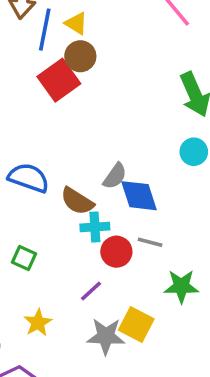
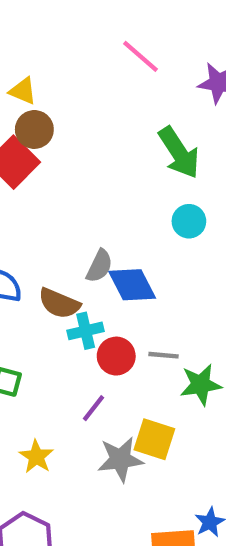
gray line: (150, 242) -> (164, 355), moved

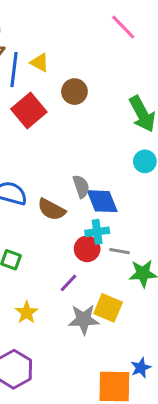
pink line: (141, 56) -> (123, 27), moved
brown circle: (34, 129) -> (74, 92), moved
gray semicircle: (99, 266) -> (81, 186), turned -50
cyan cross: (86, 331) -> (97, 232), moved

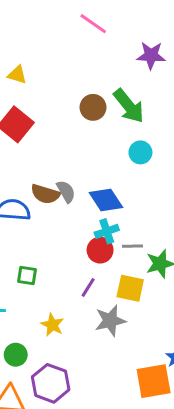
brown circle: (74, 92) -> (93, 107), moved
gray semicircle: (81, 186) -> (66, 191), moved
brown semicircle: (51, 209) -> (45, 194), moved
yellow square: (108, 308) -> (130, 288), moved

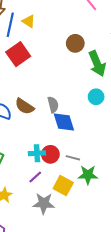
brown circle: (93, 107) -> (75, 43), moved
gray semicircle: (66, 191) -> (53, 105), moved
cyan cross: (107, 231) -> (37, 153), moved

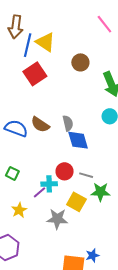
yellow triangle: (29, 21) -> (45, 42), size x1.5
brown circle: (75, 43) -> (80, 62), moved
cyan cross: (37, 153) -> (49, 184), moved
purple line: (35, 177) -> (40, 192), moved

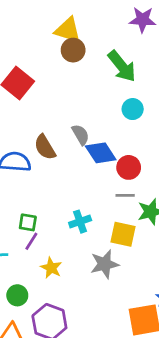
yellow triangle: (45, 42) -> (68, 30), moved
brown semicircle: (40, 124) -> (45, 147), turned 42
red circle: (65, 171) -> (129, 167), moved
purple line: (40, 192) -> (31, 241), moved

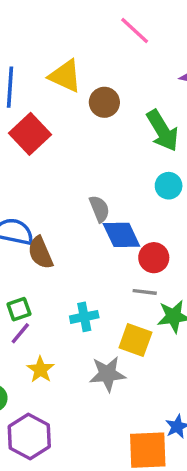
yellow triangle: (68, 30) -> (65, 76), moved
brown semicircle: (45, 147) -> (40, 253), moved
green square: (28, 222) -> (19, 309), turned -36

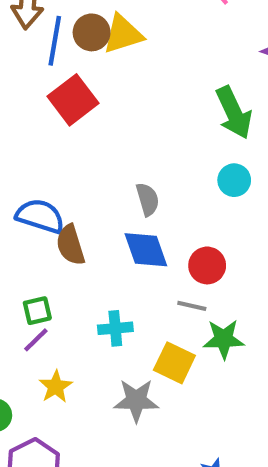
yellow triangle: (65, 76) -> (123, 34), turned -48
brown circle: (104, 102) -> (92, 32), moved
blue diamond: (121, 235) -> (146, 250), moved

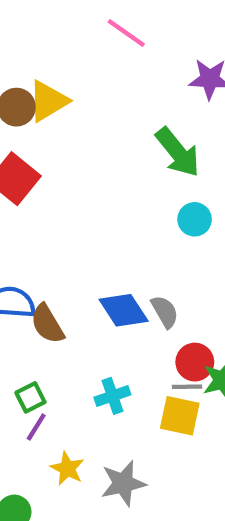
gray semicircle: (148, 199) -> (165, 312), moved
red circle: (207, 265) -> (195, 362), moved
gray line: (192, 306) -> (187, 387), moved
gray star: (136, 400) -> (123, 483), moved

